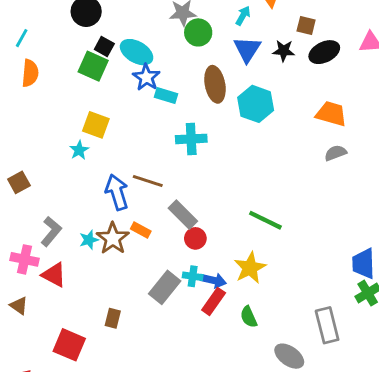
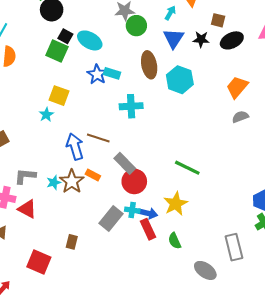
blue star: (146, 77) -> (97, 74), moved
orange trapezoid: (331, 114) -> (237, 87), turned -65
gray L-shape: (51, 231) -> (25, 176), turned -125
red circle: (195, 238) -> (134, 181), size x1.5
red rectangle: (214, 301) -> (148, 229), turned -60

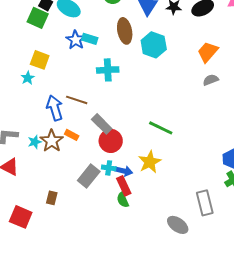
green semicircle: (175, 241) -> (123, 200), moved

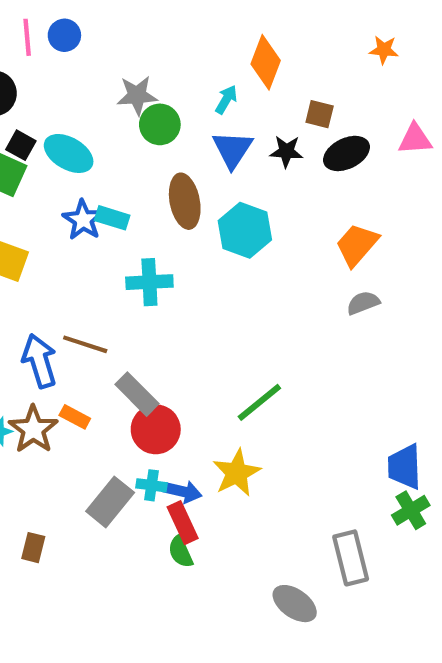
green line: (161, 128) -> (259, 402), turned -65

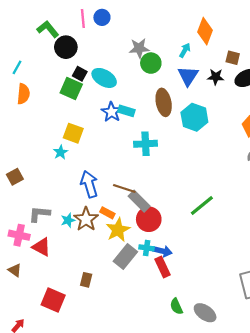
brown line: (85, 344) -> (124, 188), moved
yellow star: (237, 473) -> (118, 230), moved
green semicircle: (181, 552) -> (176, 306), moved
gray ellipse: (295, 604) -> (205, 313), moved

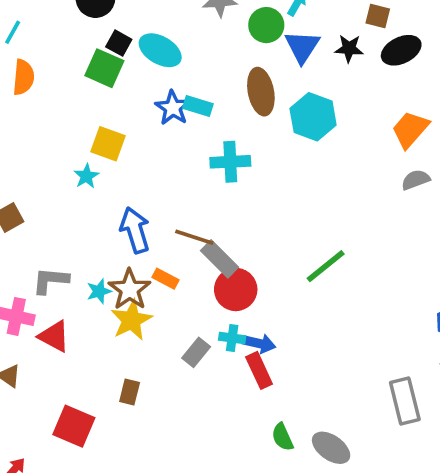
green circle: (151, 63) -> (266, 25), moved
yellow star: (118, 230) -> (131, 320), moved
gray rectangle: (125, 256) -> (196, 352), size x0.7

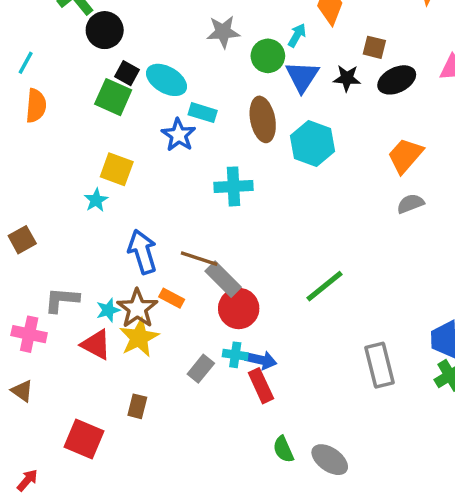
cyan rectangle: (198, 106) -> (203, 113), moved
red triangle: (54, 336) -> (96, 344), moved
gray rectangle: (405, 401) -> (380, 365), moved

